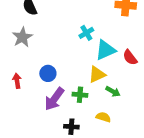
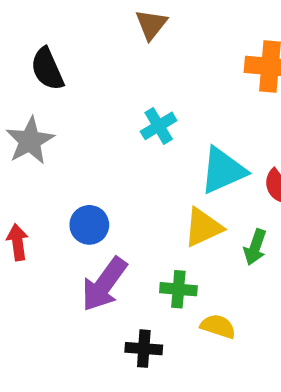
cyan cross: (86, 33) -> (159, 126), moved
green arrow: (113, 92) -> (255, 247), moved, turned 80
green cross: (80, 95) -> (178, 289), moved

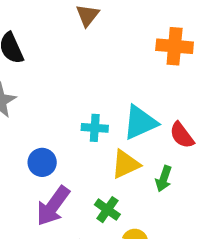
cyan cross: (159, 126) -> (95, 128), moved, turned 35
green cross: (178, 289) -> (107, 210), turned 30

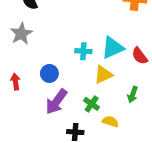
green arrow: (164, 179) -> (133, 95), moved

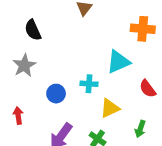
cyan triangle: (113, 48) -> (118, 62), moved
blue circle: (49, 73) -> (56, 94), moved

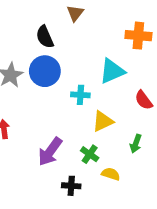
black semicircle: (33, 30) -> (45, 37), moved
blue circle: (56, 94) -> (45, 71), moved, size x1.5

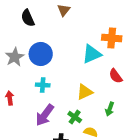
orange cross: (138, 36) -> (112, 38), moved
black semicircle: (45, 37) -> (28, 18), moved
cyan cross: (80, 95) -> (43, 85), moved

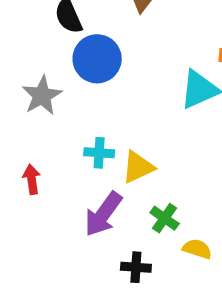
blue circle: (41, 54) -> (97, 59), moved
yellow triangle: (85, 92) -> (138, 167), moved

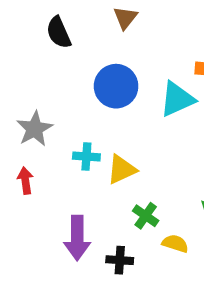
blue circle: (97, 59) -> (116, 86), moved
gray star: (42, 96) -> (35, 129), moved
purple arrow: (103, 214) -> (77, 238), moved, turned -36

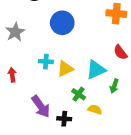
cyan triangle: (177, 99) -> (96, 70), moved
gray star: (35, 129) -> (15, 32), moved
purple arrow: (77, 238) -> (41, 106), turned -35

